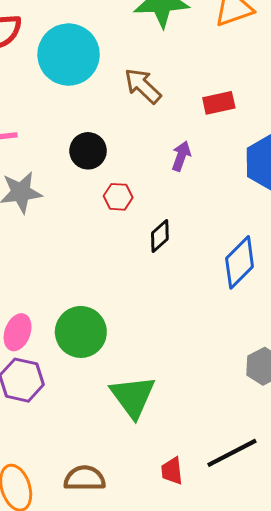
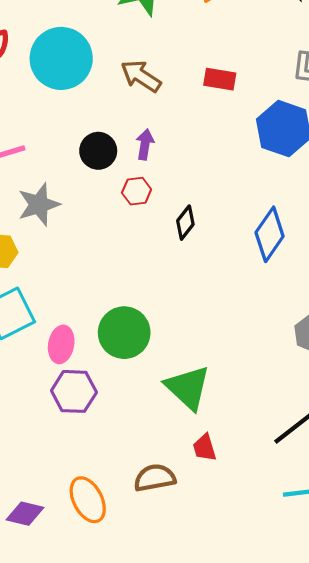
red rectangle: (219, 103) -> (220, 79), turned 32
purple arrow: (181, 156) -> (145, 144), moved
red trapezoid: (172, 471) -> (205, 448), moved

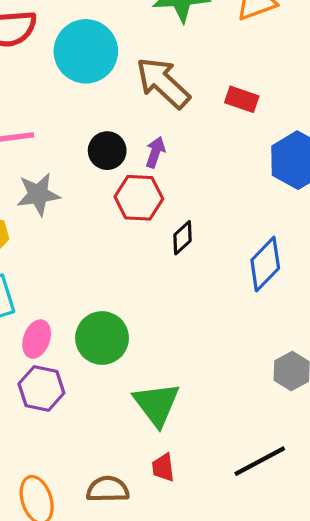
brown arrow: (141, 76) -> (163, 83), size x1.4
red hexagon: (137, 191) -> (139, 198), size x1.6

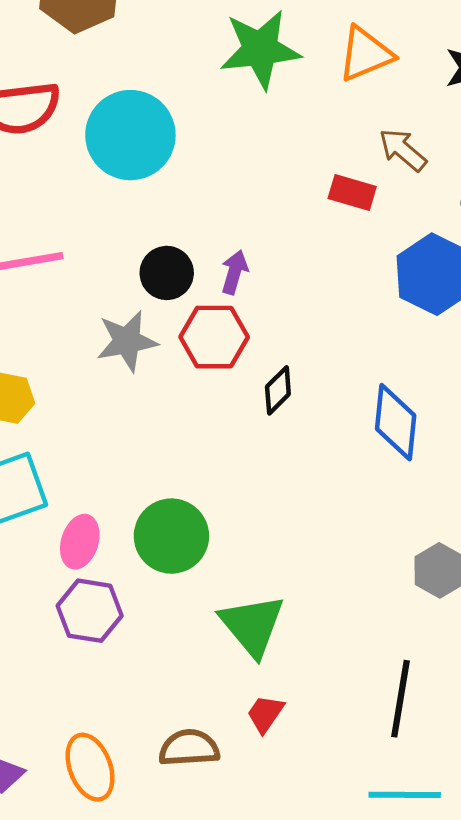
brown arrow: (163, 83) -> (403, 150), moved, size x0.6
gray star: (38, 194) -> (127, 341), moved
blue diamond: (265, 264) -> (396, 422), turned -36
black line: (260, 461) -> (400, 699), turned -50
red trapezoid: (163, 468) -> (265, 714), turned 44

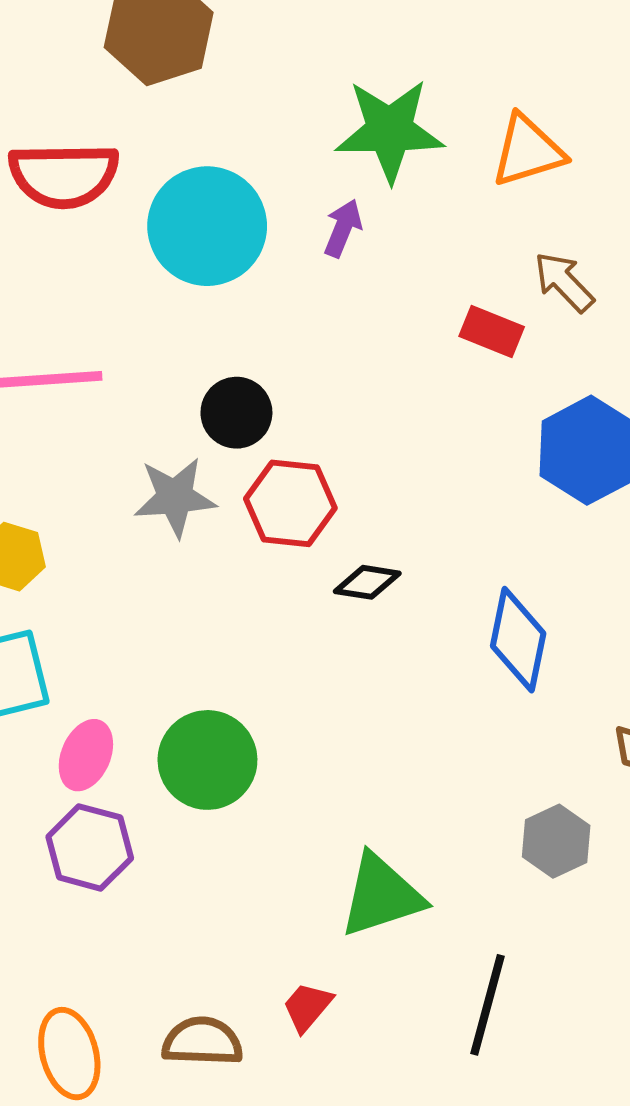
purple arrow: (234, 272) -> (343, 228), moved
black diamond: (278, 390) -> (367, 582), turned 48
green triangle: (252, 625) -> (381, 895), moved, turned 46

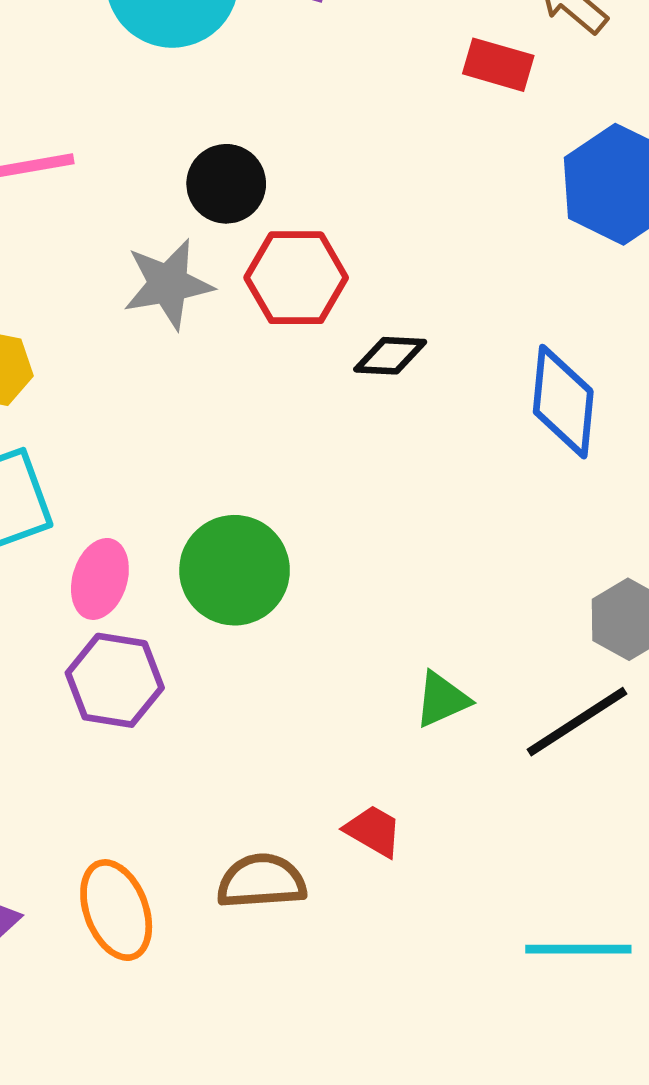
green triangle: (381, 895) -> (442, 699), size x0.6
black line: (488, 1005) -> (577, 722), moved, turned 48
red trapezoid: (307, 1007) -> (373, 831), turned 86

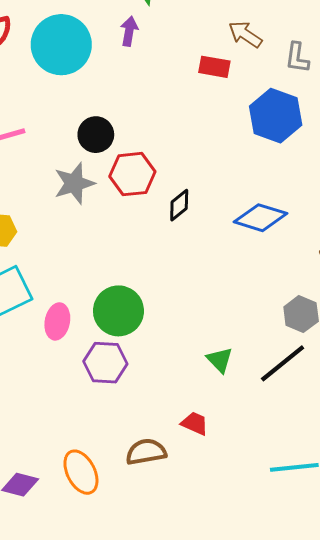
black diamond: (390, 356) -> (179, 205), turned -36
blue diamond: (563, 402) -> (261, 218), turned -72
purple hexagon: (115, 680) -> (105, 363), moved
green triangle: (442, 699) -> (220, 360), turned -44

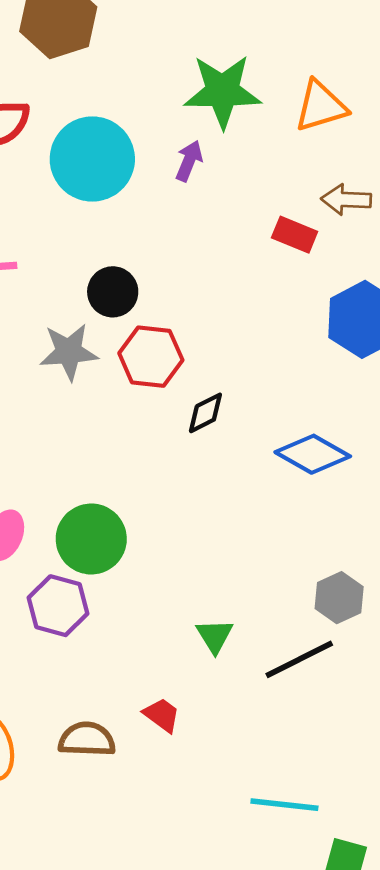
brown arrow: (245, 34) -> (346, 200), turned -44

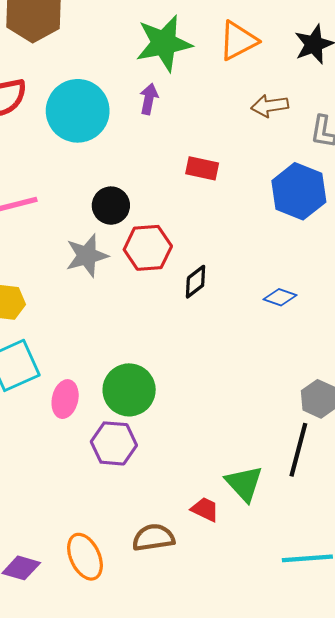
red rectangle: (295, 235) -> (202, 168), moved
blue diamond: (313, 454) -> (280, 297), size x0.6
green triangle: (215, 636) -> (244, 483), moved, size x1.4
black line: (299, 659) -> (298, 450), turned -38

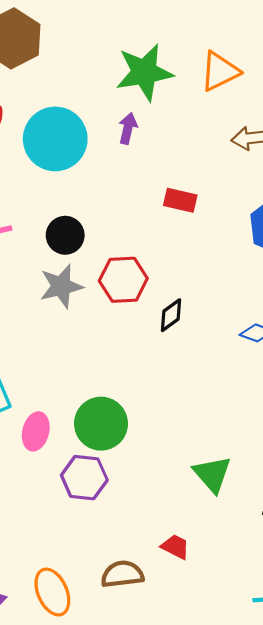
black circle: (111, 206) -> (65, 235), moved
green triangle: (244, 483) -> (212, 474), moved

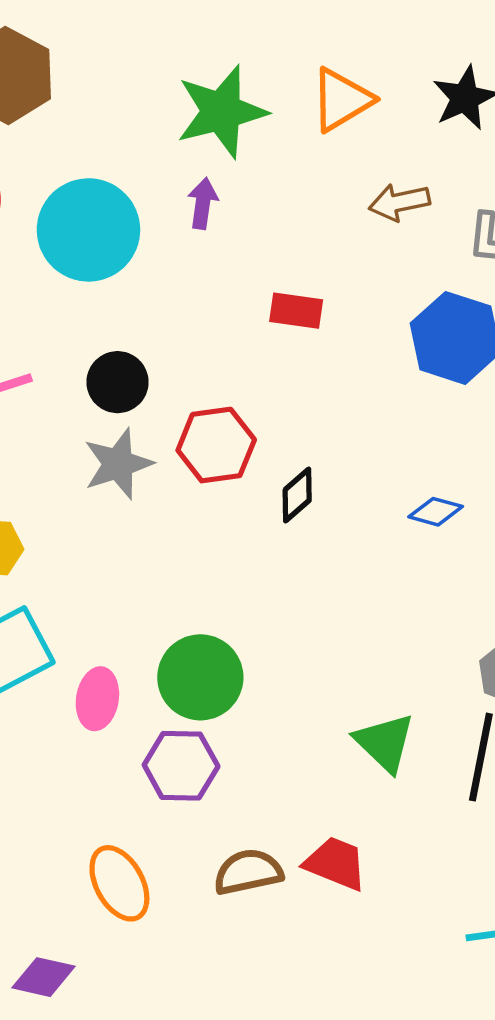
red trapezoid: (175, 547) -> (336, 863), size x1.4
brown semicircle: (122, 574) -> (248, 872), moved
orange ellipse: (52, 592) -> (119, 883), moved

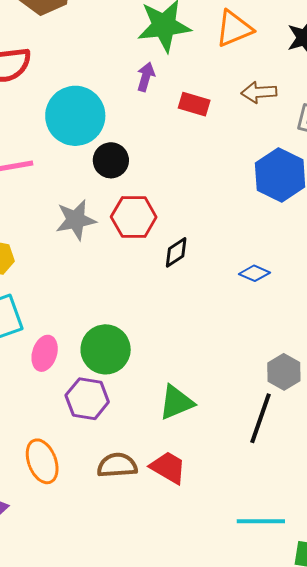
cyan circle: (88, 230) -> (75, 116), moved
red rectangle: (296, 311) -> (194, 104), moved
black circle: (118, 382) -> (111, 160), moved
green triangle: (385, 743) -> (176, 402), moved, turned 45

